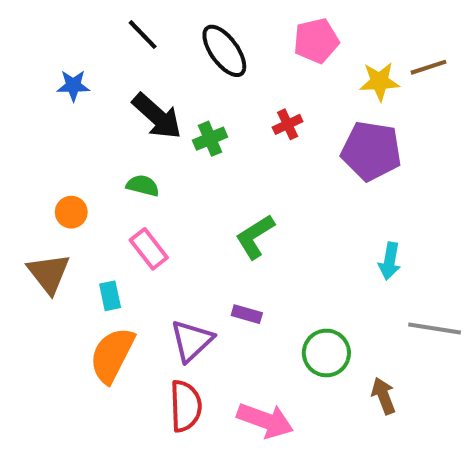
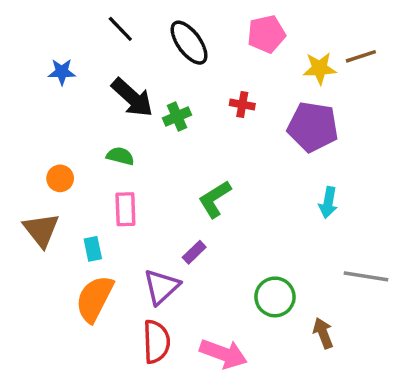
red cross: (288, 124) -> (242, 104), turned 35
pink rectangle: (149, 249) -> (125, 209), turned 36
cyan arrow: (390, 261) -> (328, 202), moved
purple rectangle: (247, 314) -> (194, 252), moved, turned -60

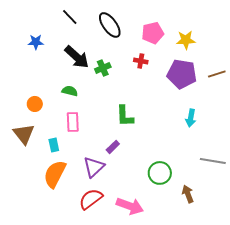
pink pentagon: (266, 34) -> (153, 33), moved
brown line: (361, 56) -> (217, 74), moved
green L-shape: (215, 199) -> (125, 116), turned -60
red semicircle: (156, 342) -> (91, 199), turned -125

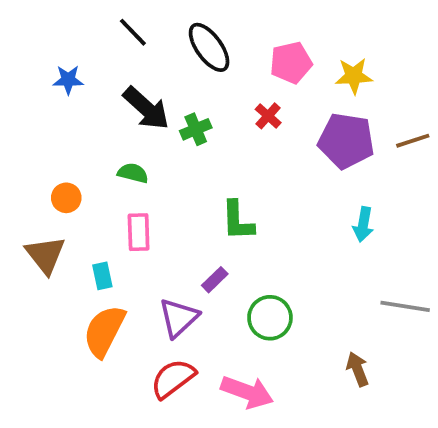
red cross: (141, 61) -> (268, 116), turned 32
green circle: (160, 173) -> (270, 318), moved

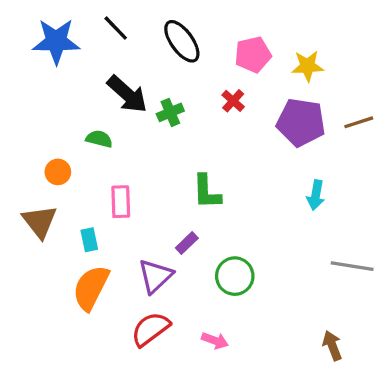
blue star: (68, 80) -> (56, 41), moved, size x1.8
green semicircle: (133, 173) -> (99, 139), moved
brown arrow: (358, 369) -> (332, 346), moved
pink arrow: (247, 392) -> (215, 341), size x0.6

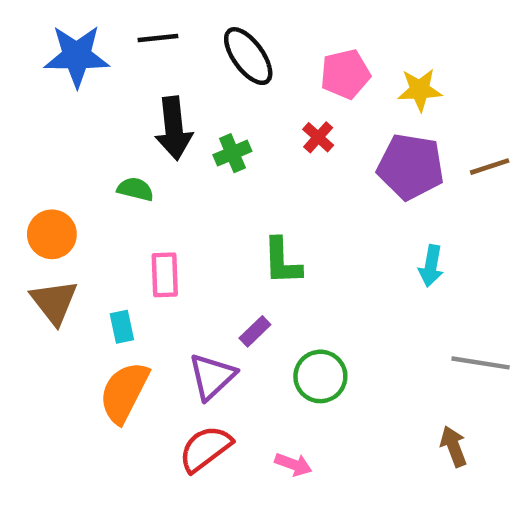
black line: (116, 28) -> (158, 38), turned -52
black arrow: (127, 94) -> (174, 128), turned 42
orange circle: (58, 172) -> (52, 234), moved, size x1.4
brown arrow: (332, 346) -> (454, 446), moved

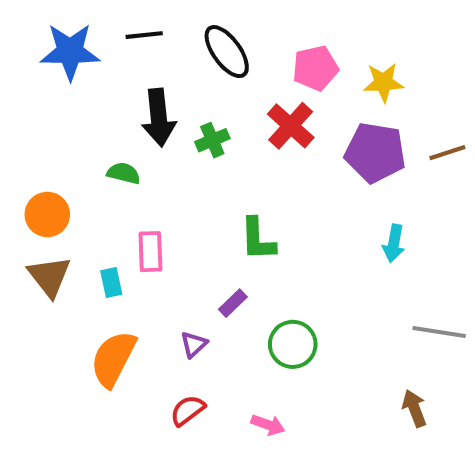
red cross: (318, 137) -> (291, 126), size x1.6
cyan rectangle: (122, 327) -> (111, 283), moved
purple triangle: (212, 376) -> (194, 344), size x0.6
red semicircle: (205, 449) -> (188, 410), size x0.7

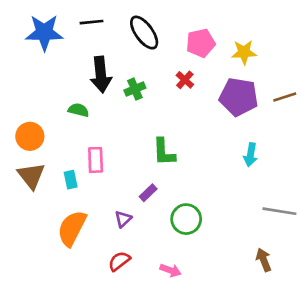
red cross: (291, 126) -> (185, 80), size x0.6

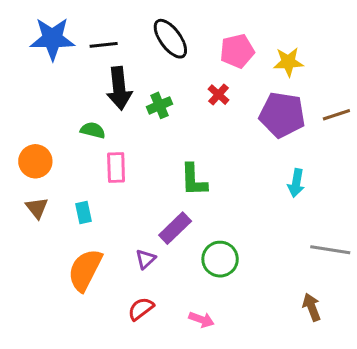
black line: (92, 22) -> (104, 45), moved
pink rectangle: (96, 160) -> (116, 168), moved
brown triangle: (31, 176) -> (37, 208), size x0.7
purple rectangle: (148, 193) -> (175, 228), size x1.5

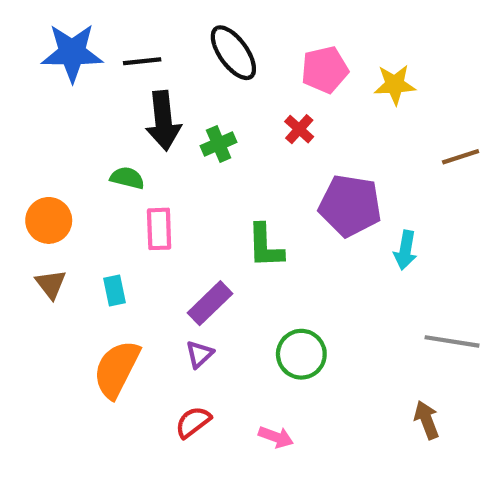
purple pentagon: (282, 115) -> (350, 206), moved
purple rectangle: (175, 228) -> (210, 303), moved

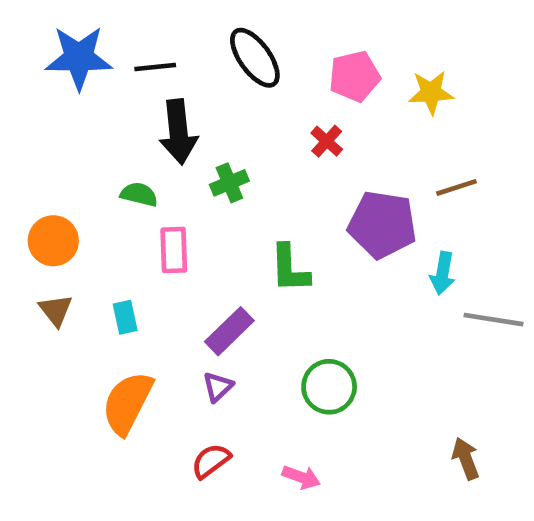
green cross: (219, 144) -> (229, 183), moved
brown line: (461, 157) -> (456, 187), moved
gray line: (452, 341) -> (494, 320), moved

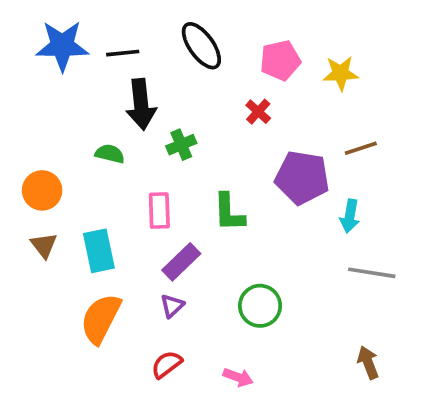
pink rectangle: (174, 250) -> (159, 211), moved
cyan rectangle: (125, 317) -> (99, 251), size x1.6
gray line: (494, 320) -> (372, 273), moved

